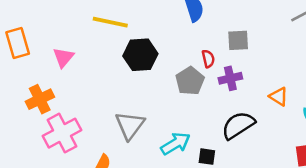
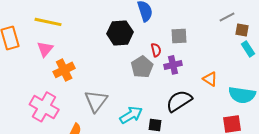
yellow line: (110, 22) -> (48, 22), moved
black hexagon: (140, 55) -> (120, 33), moved
orange cross: (40, 99) -> (64, 70), moved
pink cross: (62, 133) -> (44, 107), turned -32

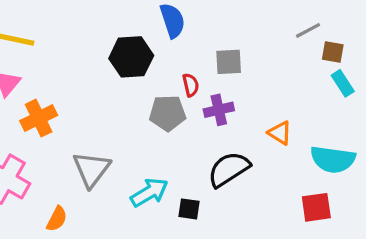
gray pentagon: (142, 67) -> (168, 113), turned 30

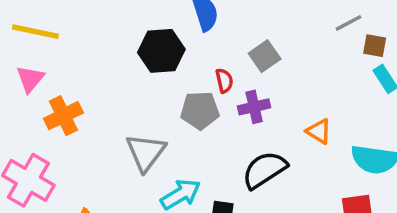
gray square: (229, 62) -> (265, 56), turned -32
gray triangle: (92, 169) -> (146, 152), moved

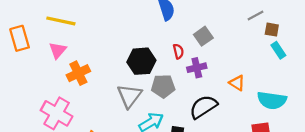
black hexagon: (161, 51) -> (141, 61), moved
gray pentagon: (200, 110) -> (163, 86), moved

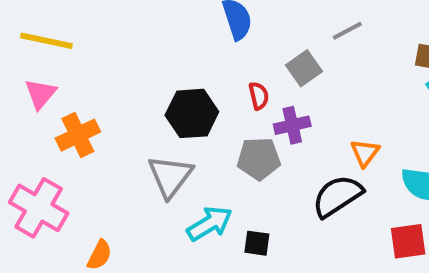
gray line: (256, 15) -> (347, 31), moved
orange triangle: (237, 83) -> (365, 153), turned 35
gray pentagon: (163, 86) -> (259, 159), moved
black semicircle: (203, 107) -> (337, 196), moved

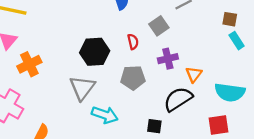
purple cross: (292, 125) -> (168, 59), moved
cyan arrow: (210, 224) -> (105, 115), turned 50
black square: (257, 243) -> (154, 126), moved

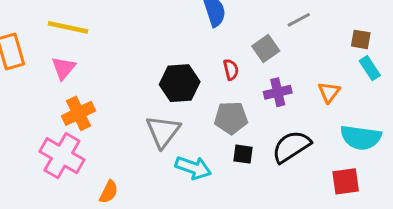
orange cross: (29, 64) -> (79, 113), moved
orange triangle: (194, 74) -> (329, 92), moved
black square: (154, 126) -> (243, 154), moved

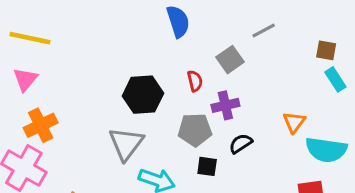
purple cross: (278, 92) -> (225, 105), moved
orange triangle: (329, 92) -> (294, 122), moved
black semicircle: (291, 147) -> (241, 144), moved, size x0.6

